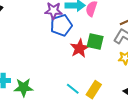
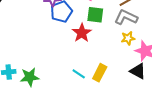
green square: (95, 41) -> (95, 15), moved

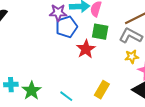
cyan line: (79, 74) -> (66, 96), moved
green star: (30, 77) -> (32, 91), turned -30

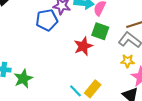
blue pentagon: (66, 27) -> (47, 20), moved
cyan line: (66, 96) -> (76, 91), moved

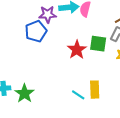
green square: (100, 31) -> (98, 44), moved
yellow rectangle: (93, 89) -> (95, 90), turned -30

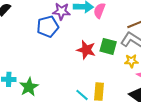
red star: (77, 50) -> (86, 50), turned -30

